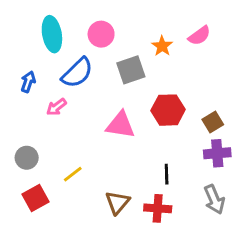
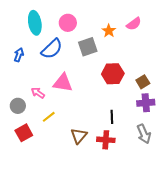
pink arrow: (56, 107) -> (38, 93), moved, turned 72
pink triangle: (120, 125) -> (63, 83), moved

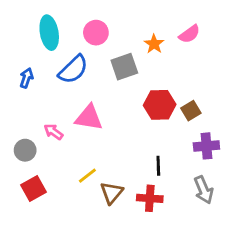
brown square: (143, 82) -> (191, 111), moved
yellow line: (49, 117) -> (87, 176), moved

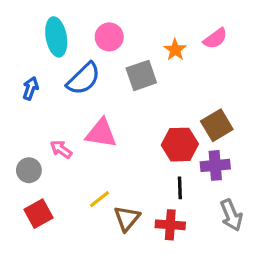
red hexagon: (160, 105) -> (180, 145), moved
brown square: (191, 111) -> (217, 125), size x1.4
purple cross: (206, 146) -> (215, 165), moved

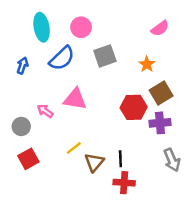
orange star: (175, 50) -> (147, 64), moved
black line: (180, 188) -> (120, 159), moved
red cross: (170, 225) -> (124, 183), moved

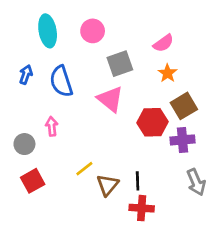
pink semicircle: (160, 28) -> (163, 43), moved
blue semicircle: (62, 58) -> (61, 81), moved, turned 116
pink triangle: (75, 99) -> (110, 99), moved, turned 30
pink arrow: (45, 111) -> (52, 126), turned 49

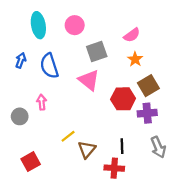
red square: (33, 181) -> (31, 162), moved
black line: (138, 181) -> (122, 146), moved

